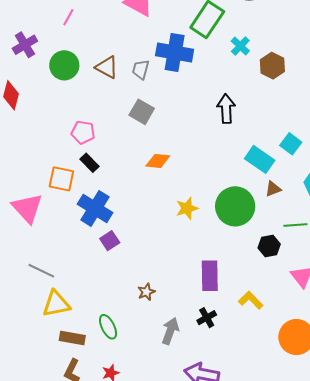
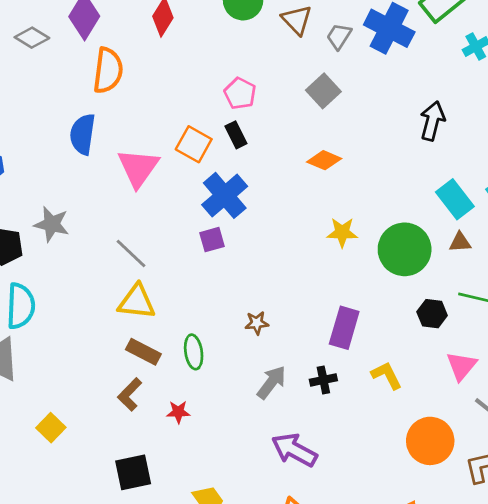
purple square: (110, 241) -> (212, 240), moved

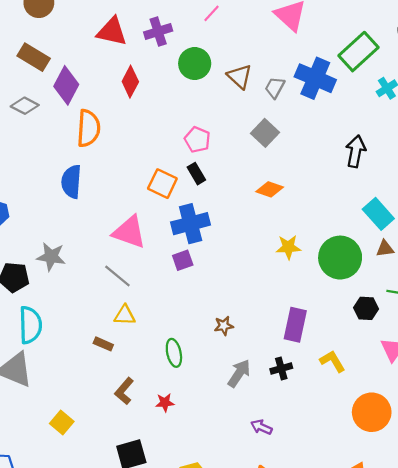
pink triangle: (138, 168) -> (129, 232), moved, turned -42
blue cross: (225, 195) -> (191, 224), turned 30
yellow triangle: (137, 302) -> (125, 315), size x0.7
brown rectangle: (143, 352) -> (103, 344), moved, size x0.7
purple arrow: (294, 450) -> (261, 427), size x0.6

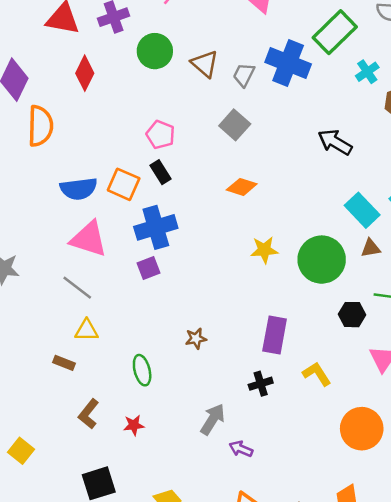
black arrow: (356, 151) -> (335, 142), turned -68
blue semicircle: (71, 182) -> (79, 189), moved, turned -100
gray arrow: (239, 373) -> (213, 419), moved

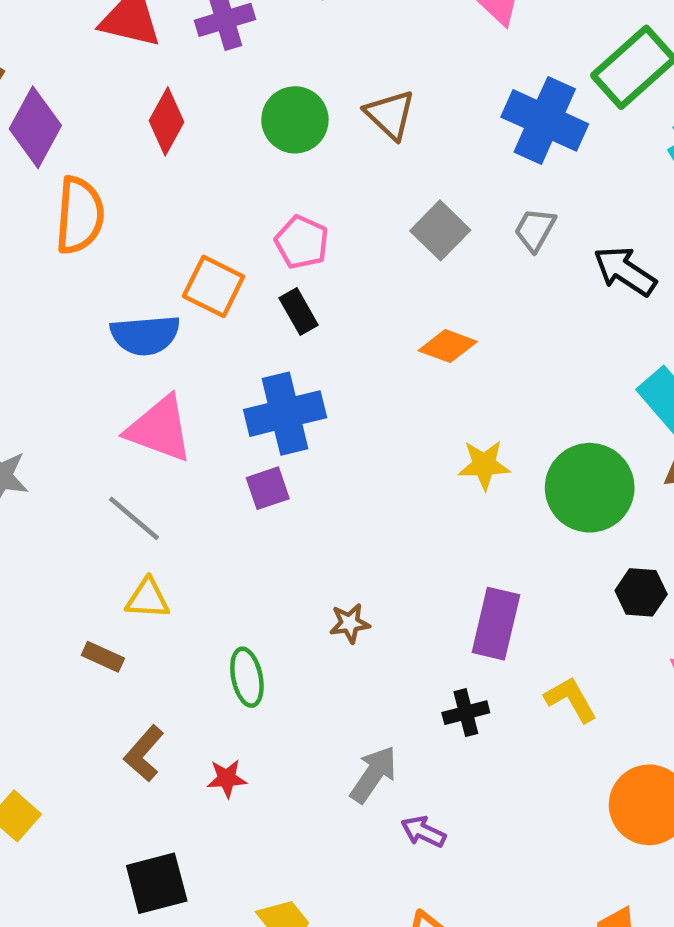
green circle: (155, 51) -> (295, 120), moved
gray trapezoid: (244, 75) -> (535, 230), moved
orange square: (124, 184) -> (214, 286), moved

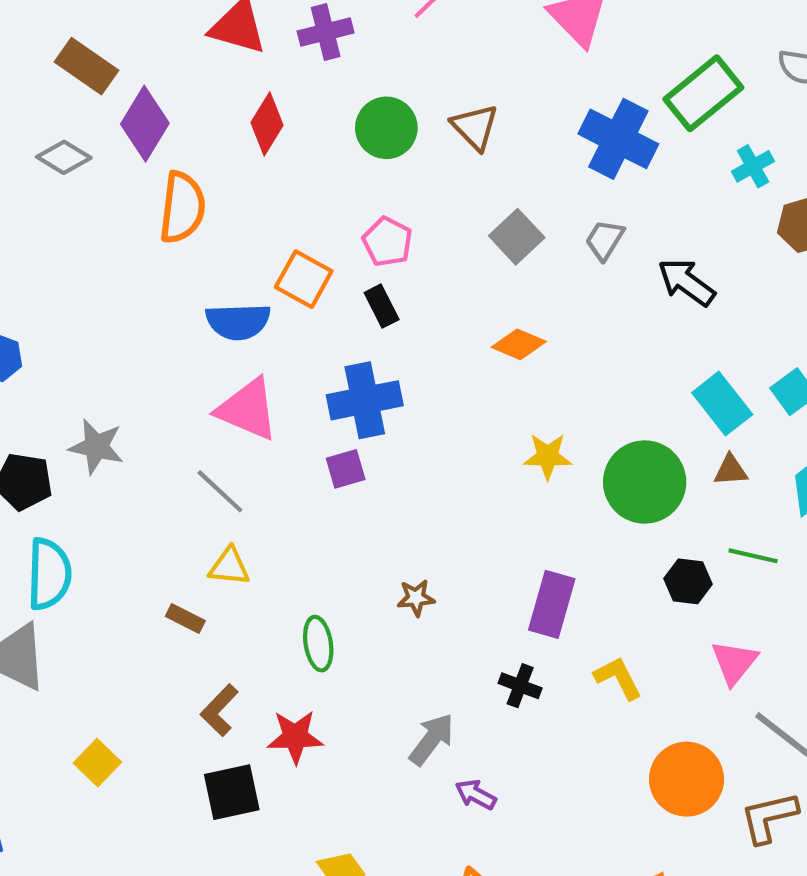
black cross: (466, 713) -> (520, 686), turned 33
red star: (227, 778) -> (295, 737), size x1.5
black square: (157, 883) -> (232, 792), moved

